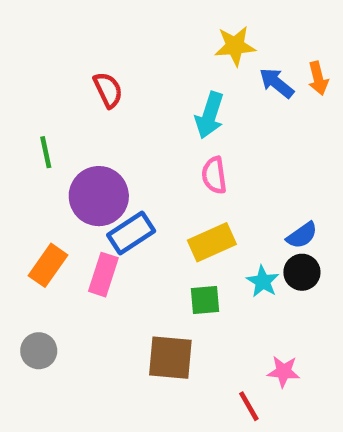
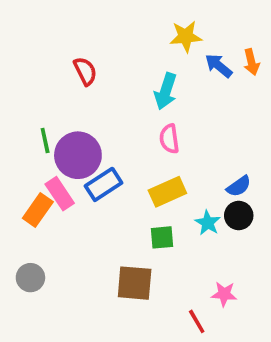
green line: (46, 152) -> (45, 141), moved
pink rectangle: (103, 275) -> (60, 194), moved, turned -52

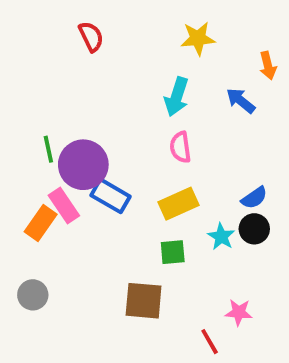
blue arrow: (219, 66) -> (241, 101), moved
red semicircle: (85, 71) -> (91, 36), moved
blue rectangle: (104, 184) -> (111, 196), turned 63

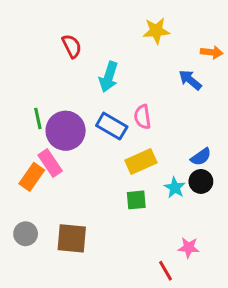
red semicircle: (91, 36) -> (72, 46), moved
orange arrow: (268, 66) -> (212, 52), turned -70
cyan arrow: (177, 97) -> (109, 77), moved
blue rectangle: (111, 196) -> (112, 126), moved
brown square: (144, 301) -> (72, 238), moved

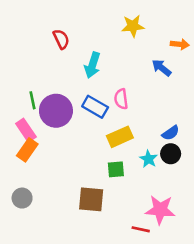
pink rectangle: (50, 163) -> (26, 130), moved
brown square: (72, 238) -> (91, 199), moved
pink star: (189, 248) -> (160, 210), size x1.6
red line: (166, 271) -> (141, 229), turned -48

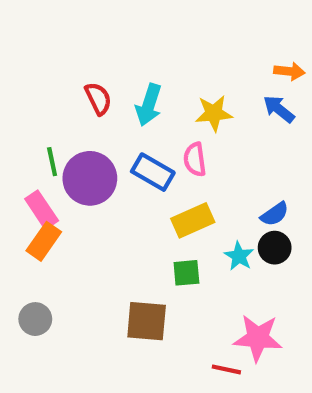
yellow star: (133, 26) -> (214, 113), moved
red semicircle: (61, 39) -> (98, 99), moved
blue arrow: (162, 68) -> (279, 109), moved

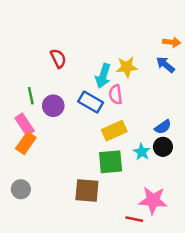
cyan arrow: (149, 105) -> (103, 76), moved
purple circle: (90, 178) -> (53, 106), size x0.7
green square: (186, 273) -> (111, 162), size x1.5

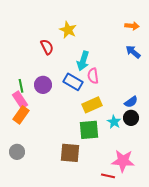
orange arrow: (172, 42) -> (132, 26), moved
yellow star: (127, 67) -> (68, 30), moved, turned 30
green line: (31, 96) -> (21, 86), moved

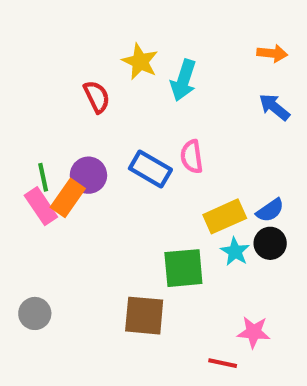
cyan arrow: (83, 61) -> (183, 80), moved
yellow rectangle: (92, 105) -> (225, 216), moved
orange rectangle: (21, 115) -> (68, 198), moved
pink star: (123, 161) -> (254, 332), size x0.7

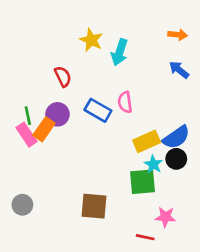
red semicircle: (97, 97) -> (63, 77), moved
blue semicircle: (270, 210) -> (176, 137), size x1.5
green square: (183, 268) -> (143, 182), moved

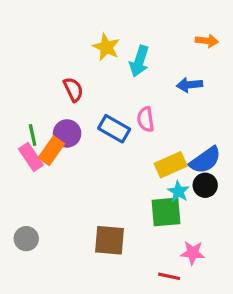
blue arrow: (179, 70) -> (190, 85), moved, turned -45

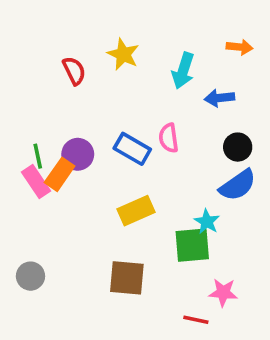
cyan arrow: (139, 61) -> (183, 71), moved
red semicircle: (73, 89) -> (74, 71), moved
yellow rectangle: (171, 165) -> (136, 211), moved
black circle: (205, 185) -> (238, 147), moved

